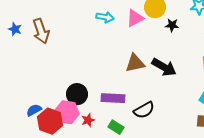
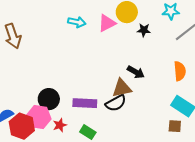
brown triangle: (135, 63) -> (122, 88), moved
black arrow: (164, 67) -> (136, 72), size x0.7
black semicircle: (144, 110) -> (116, 103), moved

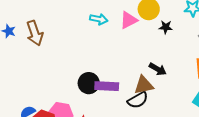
black circle: (49, 99) -> (89, 83), moved
purple rectangle: (85, 103) -> (107, 86), moved

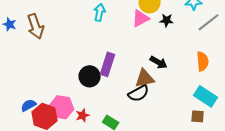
cyan arrow: (99, 19) -> (100, 12), turned -90
pink triangle: (129, 20) -> (141, 18), moved
purple rectangle: (107, 86) -> (108, 64), moved, turned -75

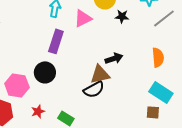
pink triangle: (141, 18) -> (83, 18), moved
black arrow: (159, 62) -> (114, 58), turned -48
purple rectangle: (108, 64) -> (56, 41), moved
pink hexagon: (62, 107) -> (17, 85), moved

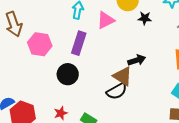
brown triangle: (100, 74) -> (123, 76), turned 45
pink hexagon: (17, 85) -> (40, 44), moved

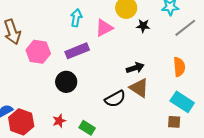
purple rectangle: (79, 43) -> (77, 51), turned 50
brown triangle: (123, 76) -> (139, 88), moved

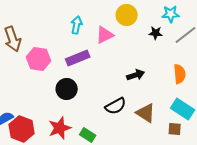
black star: (143, 26) -> (156, 33), moved
brown triangle: (139, 88) -> (146, 113), moved
red star: (59, 121) -> (60, 128), size x1.6

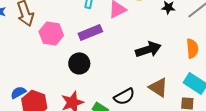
black arrow: (136, 75) -> (148, 49), size x1.4
black semicircle: (116, 106) -> (124, 96), moved

